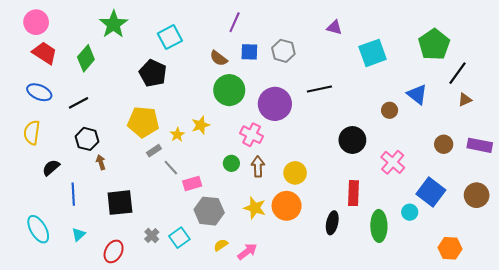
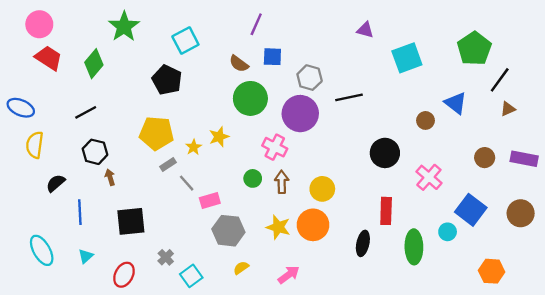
gray hexagon: (283, 51) -> (310, 78), moved
blue ellipse: (39, 92) -> (21, 108), moved
cyan square: (179, 238) -> (191, 276), moved
pink arrow: (247, 251) -> (289, 275), moved

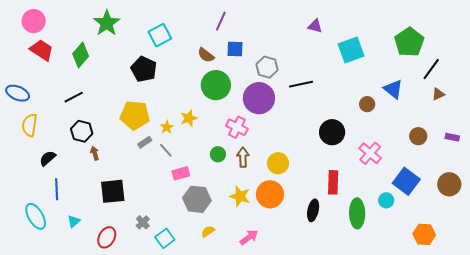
purple rectangle: (524, 159) -> (452, 137), size x0.6
gray line: (187, 183) -> (166, 150), moved
blue line: (80, 212) -> (57, 189), moved

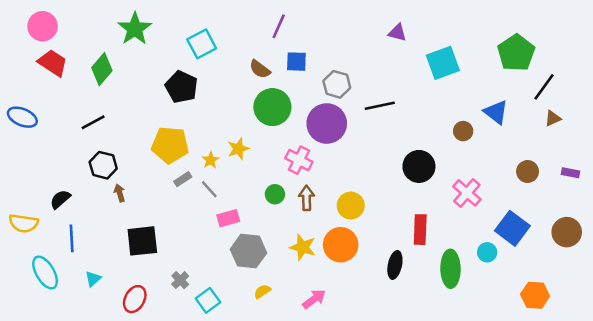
yellow semicircle: (30, 125) -> (24, 223), moved, turned -90

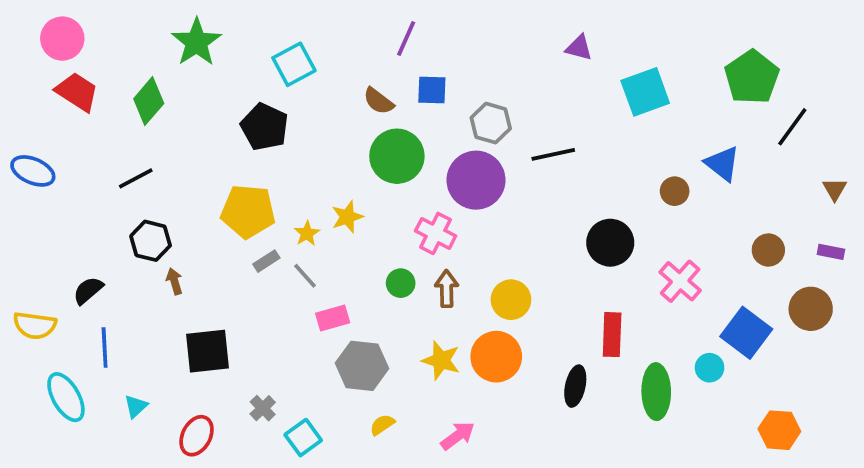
brown triangle: (553, 118) -> (835, 189), moved, turned -36
brown circle: (567, 232) -> (811, 309), moved

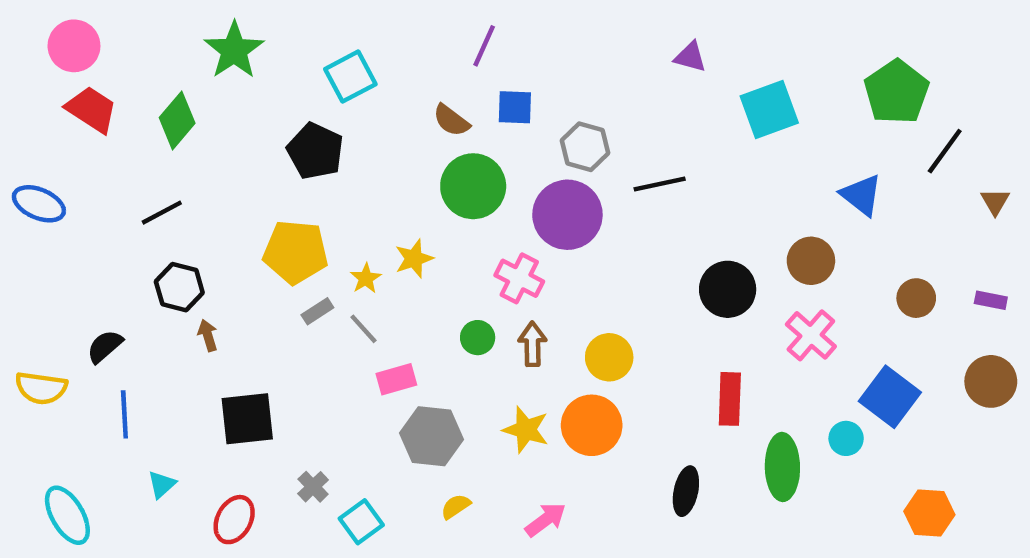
brown triangle: (835, 189) -> (995, 202), moved
brown circle: (675, 191) -> (811, 261), moved, size x1.4
brown circle: (811, 309) -> (991, 381), moved
black ellipse: (575, 386) -> (686, 491), moved
cyan ellipse: (66, 397) -> (67, 515), moved

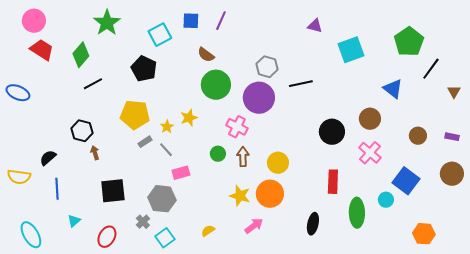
blue square: (515, 107) -> (191, 21), moved
black line: (162, 213) -> (93, 84), moved
gray hexagon: (432, 436) -> (162, 199), moved
pink arrow: (546, 520) -> (254, 226), moved

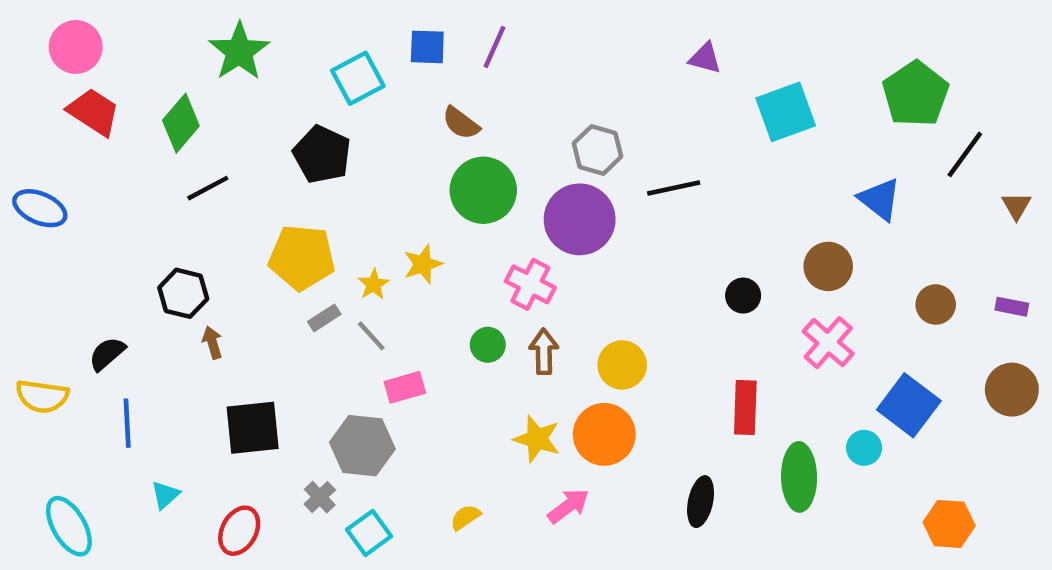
black circle: (332, 132) -> (743, 296), size x0.6

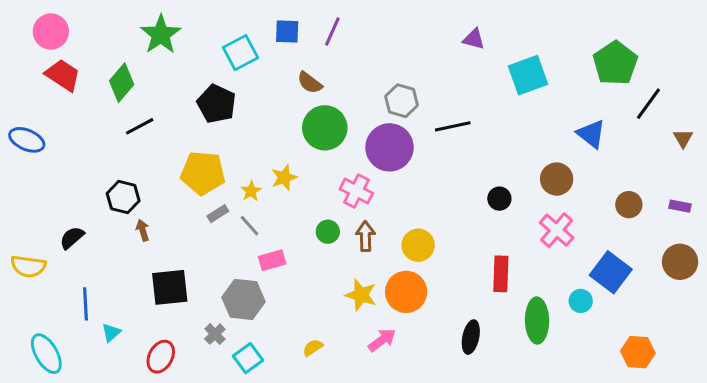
blue line: (127, 423) -> (85, 304), moved

